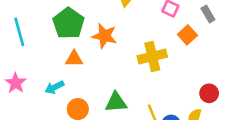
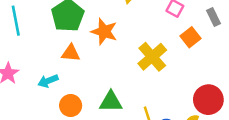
yellow cross: (152, 56) -> (152, 57), turned -32
red circle: (209, 93) -> (208, 100), size x1.5

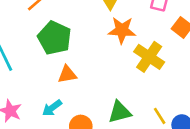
orange star: (104, 32) -> (122, 30), moved

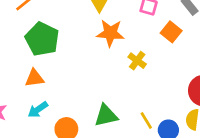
yellow cross: (149, 57) -> (137, 61), size x0.6
orange triangle: (67, 74) -> (34, 78), moved

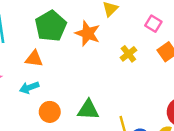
orange star: (110, 33) -> (88, 33), moved
yellow cross: (137, 61) -> (128, 54), moved

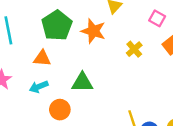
green triangle: (88, 110) -> (82, 82), moved

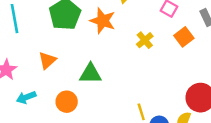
orange triangle: (42, 58) -> (47, 60), moved, turned -48
cyan arrow: (39, 87) -> (26, 97), moved

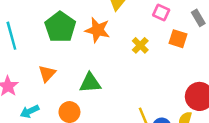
orange square: (184, 37) -> (178, 39), turned -30

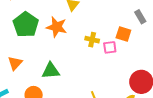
pink square: (161, 13) -> (110, 47), moved, turned -32
yellow cross: (140, 45) -> (92, 40), turned -32

